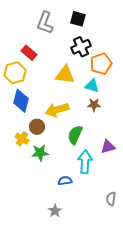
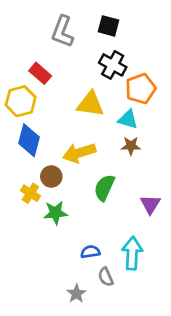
black cross: (81, 47) -> (113, 65), turned -36
purple triangle: (108, 147) -> (150, 204), turned -42
cyan arrow: (85, 162) -> (132, 253), moved
gray semicircle: (111, 199) -> (106, 277), moved, turned -32

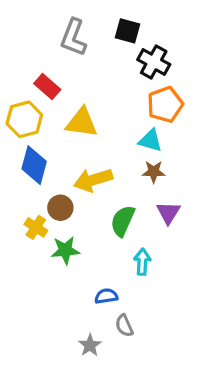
black cross: (113, 65) -> (154, 62), moved
yellow triangle: (90, 104) -> (82, 123), moved
purple triangle: (150, 204) -> (168, 213), moved
cyan arrow: (132, 253) -> (142, 262), moved, size x0.7

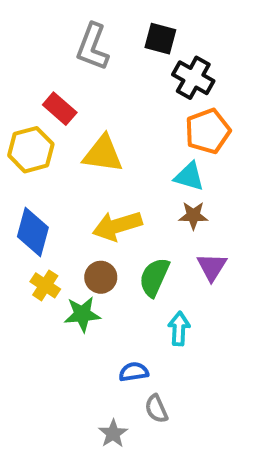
blue diamond: (34, 165) -> (33, 232), moved
brown circle: (60, 208) -> (101, 277), moved

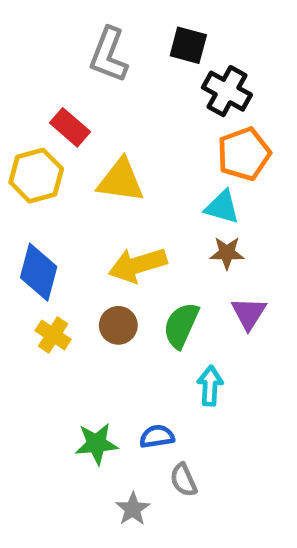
green star: (82, 314) -> (97, 444), moved

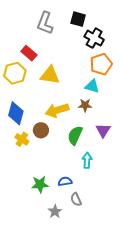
brown star: (227, 253) -> (85, 105), moved
brown circle: (118, 325) -> (41, 130), moved

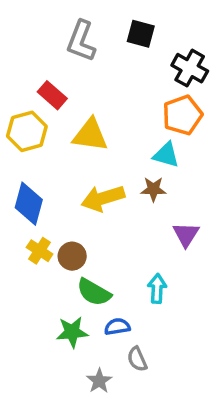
black cross: (94, 38) -> (190, 68), moved
brown circle: (41, 130) -> (72, 256), moved
green semicircle: (75, 135) -> (94, 292), moved, turned -84

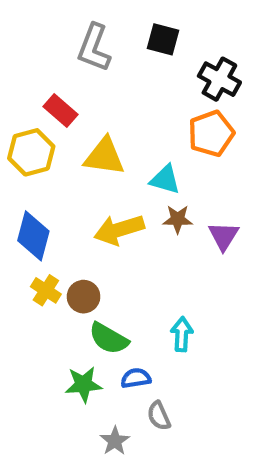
cyan triangle: (166, 155) -> (165, 179), moved
purple triangle: (186, 234) -> (224, 236), moved

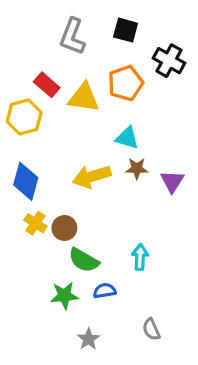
orange pentagon: (211, 133) -> (126, 83), moved
yellow triangle: (104, 156) -> (84, 98), moved
gray semicircle: (159, 416) -> (151, 329), moved

